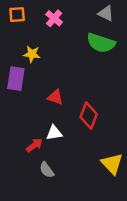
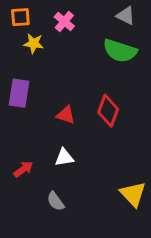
yellow star: (32, 54) -> (34, 43), moved
red diamond: (89, 116) -> (108, 111), moved
red arrow: (34, 145) -> (23, 169), moved

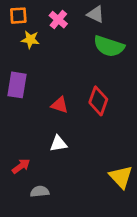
gray triangle: (126, 16) -> (96, 14), moved
red arrow: (23, 169) -> (21, 166), moved
gray semicircle: (56, 201) -> (40, 192), moved, turned 120

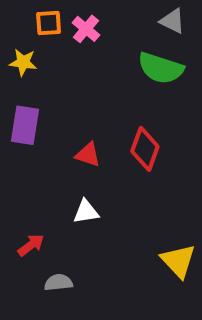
gray triangle: (96, 14) -> (172, 21), moved
orange square: (18, 16) -> (49, 23), moved
yellow star: (30, 40) -> (23, 62), moved

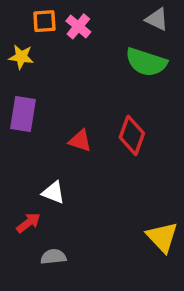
white triangle: (86, 212) -> (53, 192), moved, turned 30

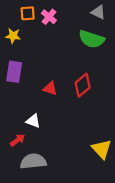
red diamond: (132, 135) -> (83, 85), turned 30
gray semicircle: (53, 257) -> (33, 161), size x1.6

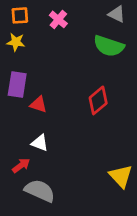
orange square: (28, 13) -> (20, 15), moved
red triangle: (50, 88) -> (38, 104), moved
gray semicircle: (33, 161) -> (40, 191), turned 30

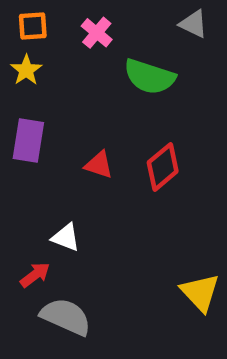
yellow star: (16, 42) -> (26, 70), turned 30
green semicircle: (109, 46) -> (149, 77), moved
red triangle: (38, 104) -> (99, 165), moved

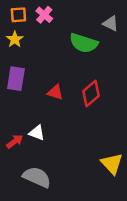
gray triangle: (194, 24) -> (111, 23), moved
pink cross: (97, 33) -> (44, 15), moved
red arrow: (35, 275) -> (15, 141), moved

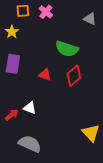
orange square: (18, 15) -> (23, 11), moved
pink cross: (44, 15) -> (46, 12), moved
green semicircle: (84, 43) -> (67, 49), moved

